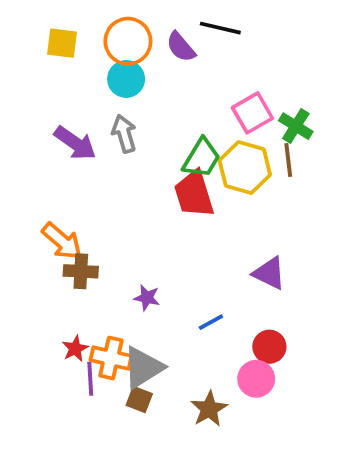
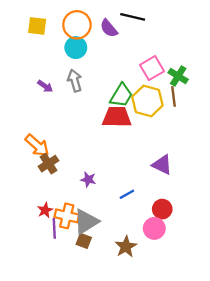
purple arrow: (75, 143) -> (45, 86), size x0.6
red trapezoid: (194, 194) -> (117, 117), turned 108
brown cross: (81, 271) -> (49, 164), turned -36

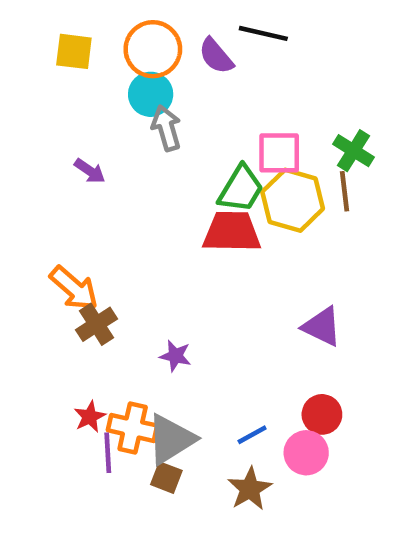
pink square: (152, 68) -> (279, 153), moved, turned 30
gray arrow: (75, 81) -> (166, 128), moved
blue line: (127, 194) -> (252, 435), moved

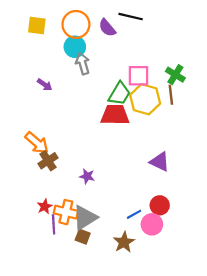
blue line: (252, 435) -> (134, 214), moved

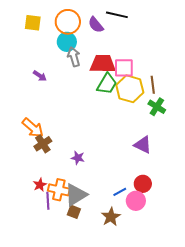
green cross: (175, 75) -> (157, 107), moved
red trapezoid: (115, 115) -> (103, 64), moved

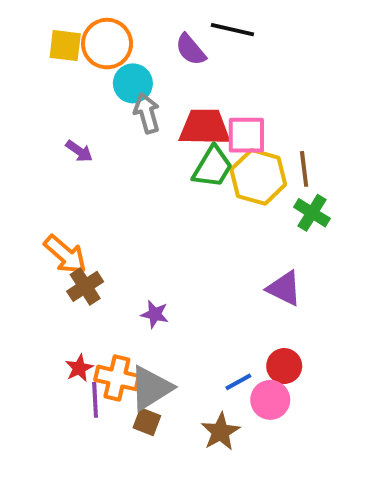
orange circle: (68, 22) -> (107, 44), moved

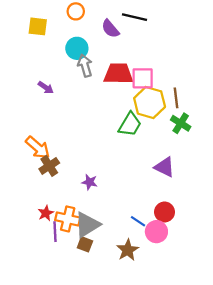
orange circle: (107, 44) -> (76, 11), moved, size x0.6
green trapezoid: (213, 167) -> (130, 124), moved
blue line: (238, 382) -> (138, 221), turned 63

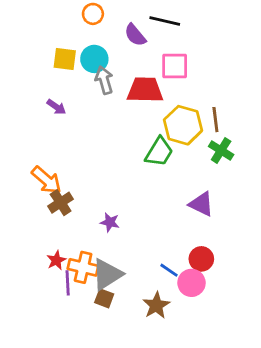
yellow square: (38, 26) -> (65, 59), moved
pink square: (143, 78) -> (175, 66), moved

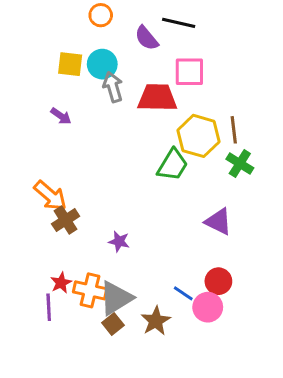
purple line: (68, 283) -> (49, 307), moved
brown square: (104, 298) -> (113, 324), turned 30
brown star: (156, 305) -> (156, 321), moved

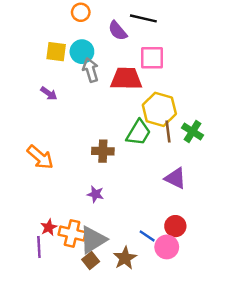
brown line: (234, 130) -> (168, 131), moved
brown cross: (66, 220) -> (103, 151), moved, turned 35

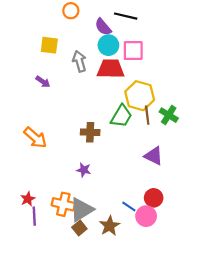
cyan circle: (82, 52) -> (108, 45), moved
red star: (49, 227) -> (28, 199), moved

